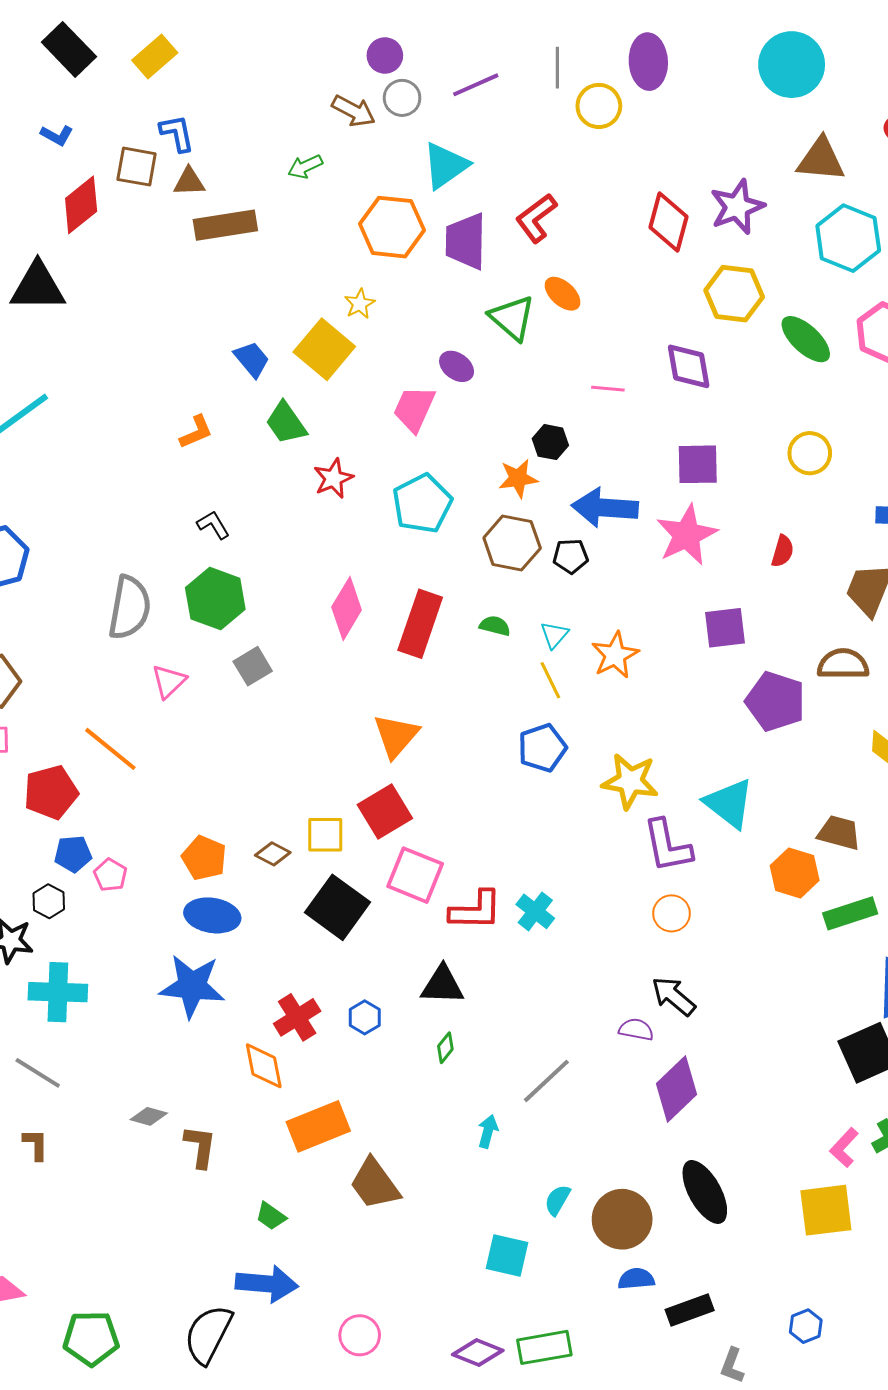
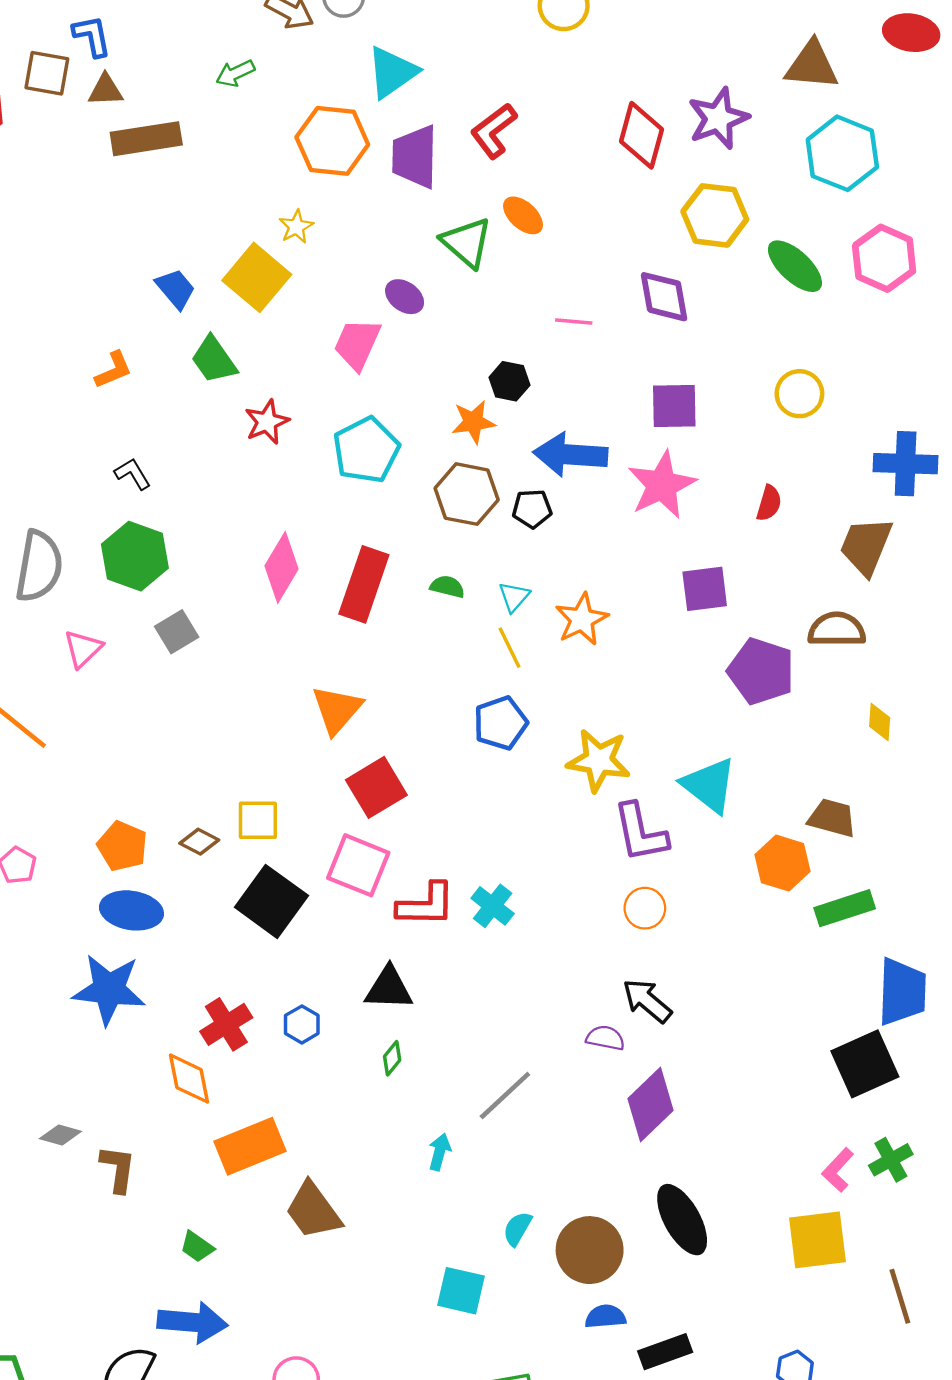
red square: (385, 811) -> (376, 787), moved

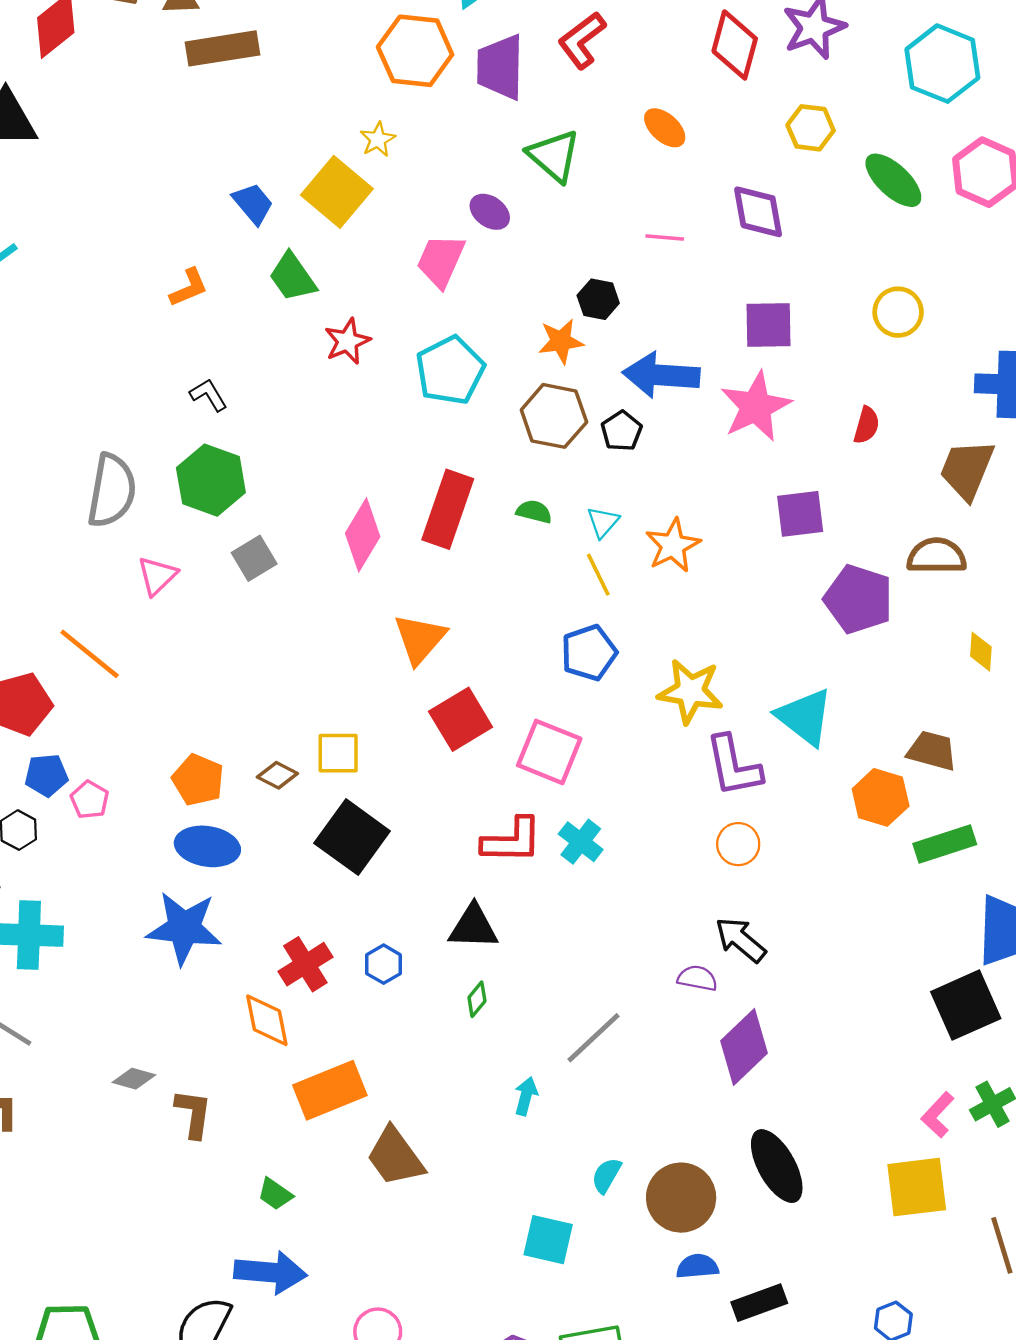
orange ellipse: (523, 215) -> (665, 128), moved
yellow hexagon: (715, 215) -> (811, 128), size x0.7
black pentagon: (532, 509) -> (622, 431), turned -30
pink diamond: (282, 567) -> (363, 535), moved
pink square: (358, 865) -> (549, 752), moved

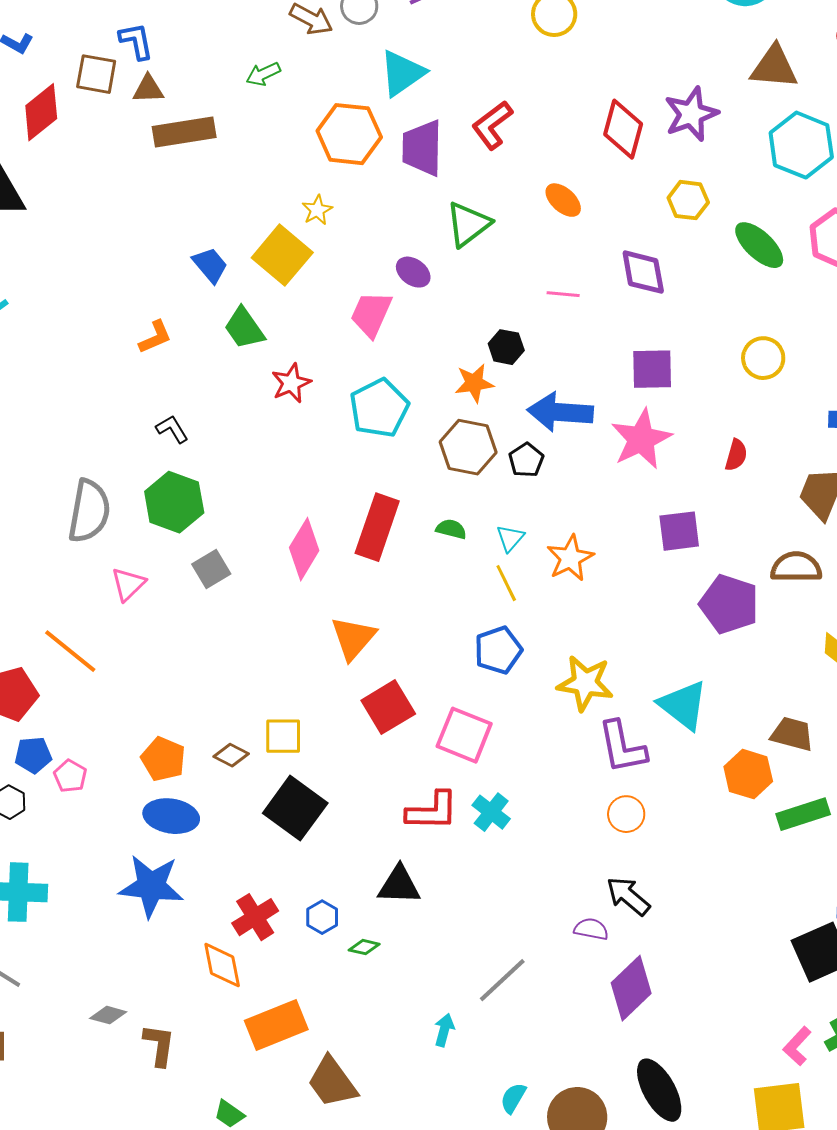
green triangle: (554, 156) -> (468, 224), turned 42
green diamond: (477, 999) -> (364, 947), moved, turned 64

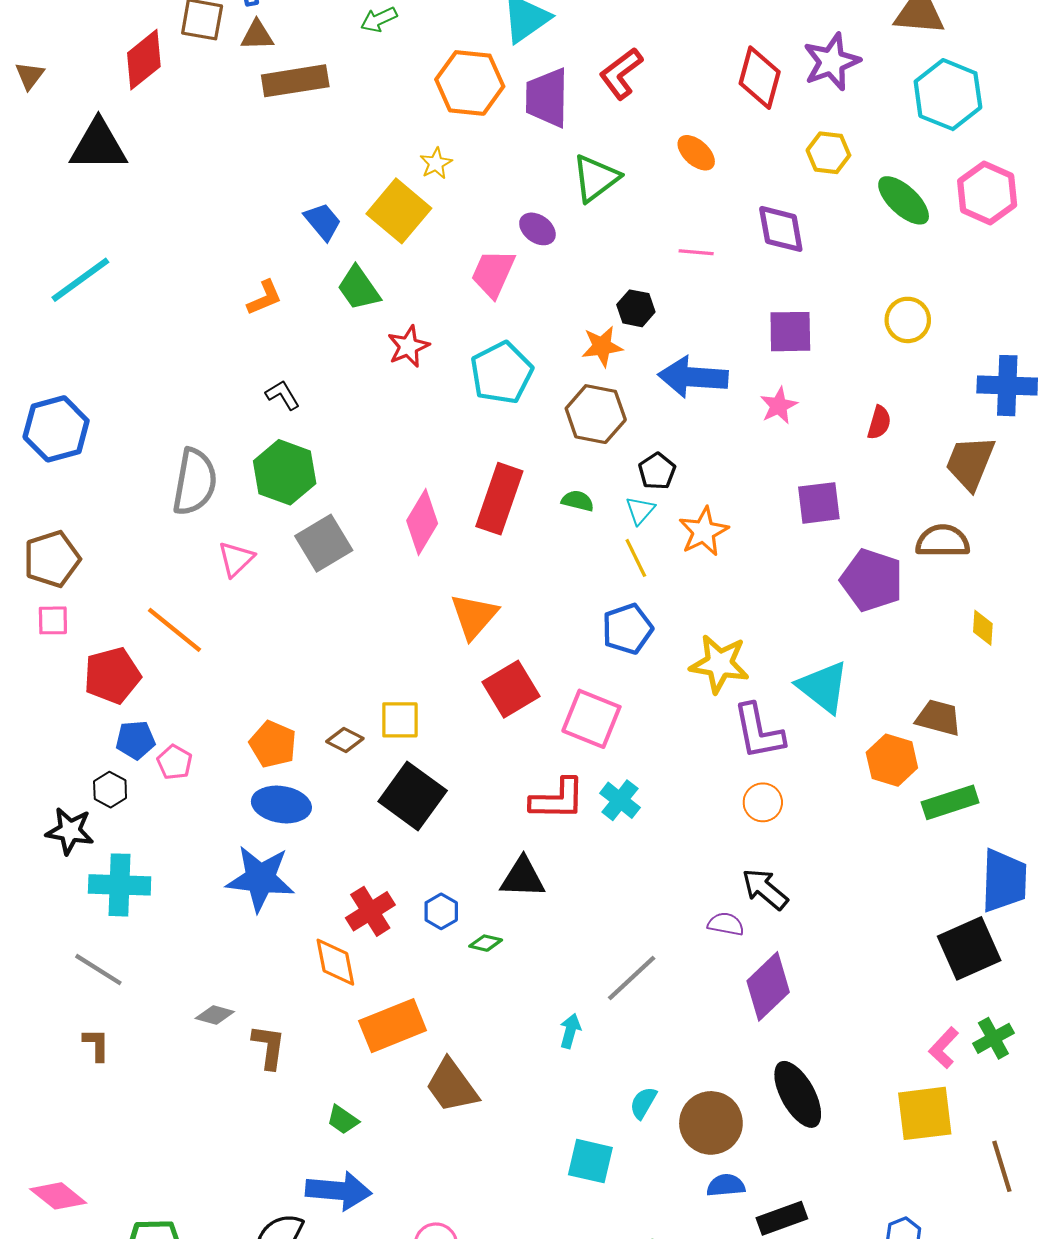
pink star: (641, 439) -> (779, 406), size x0.6
black pentagon: (526, 460) -> (657, 471), moved
gray square: (211, 569) -> (324, 543), size x1.4

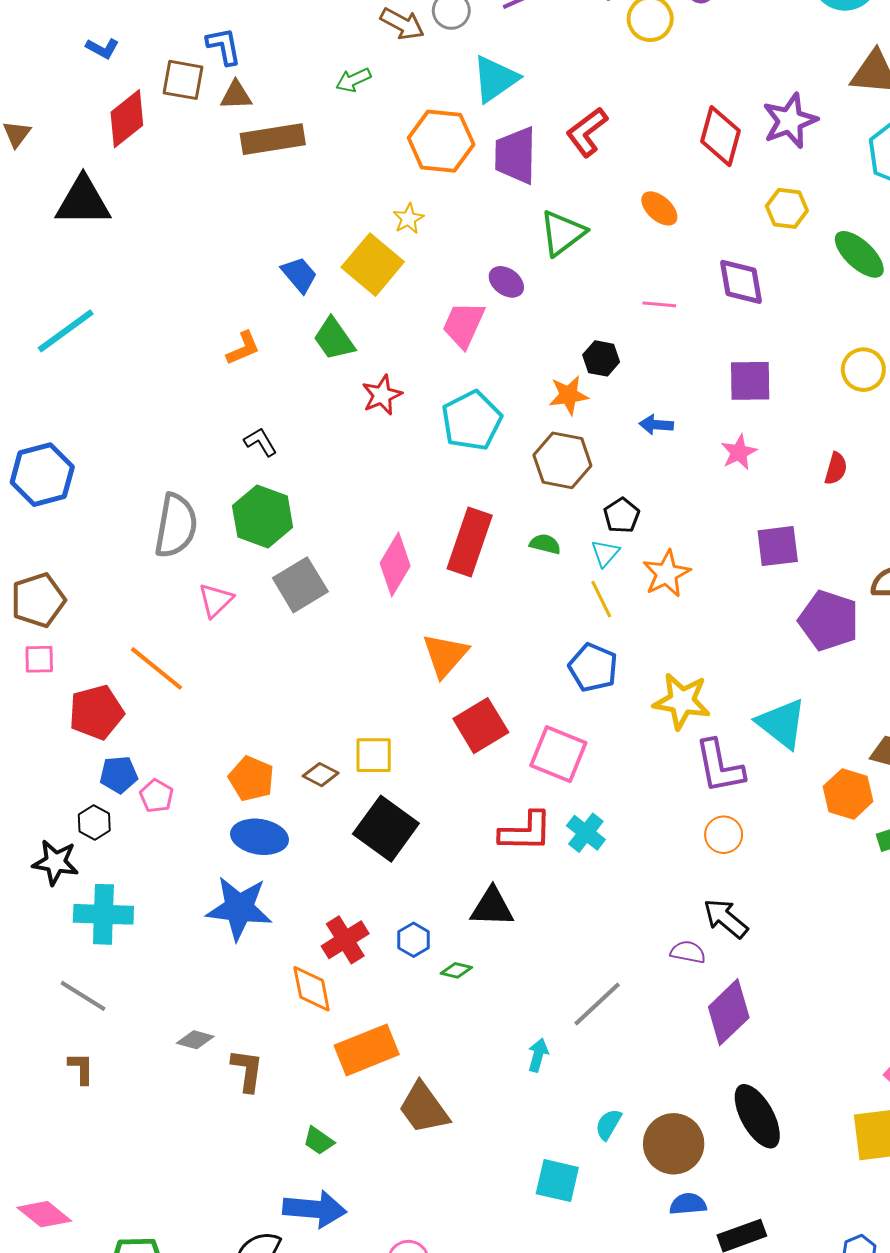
blue arrow: (693, 377) -> (656, 425), size x0.5
blue pentagon: (627, 629) -> (593, 667), turned -30

